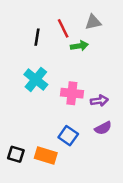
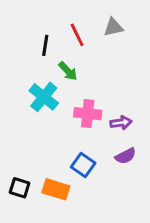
green arrow: (79, 46) -> (68, 71), moved, turned 56

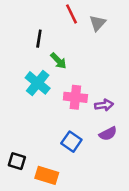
gray triangle: (113, 27) -> (98, 23), turned -36
red line: (77, 35) -> (71, 14), moved
orange rectangle: (56, 189) -> (47, 175), moved

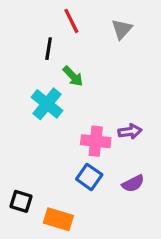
red line: (71, 14) -> (71, 21), moved
pink cross: (75, 97) -> (96, 141), moved
purple semicircle: (108, 134) -> (133, 183), moved

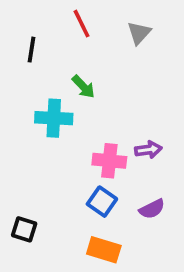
black line: (49, 49) -> (32, 50), moved
cyan cross: (47, 104) -> (54, 118), turned -36
orange rectangle: (58, 219) -> (104, 250), moved

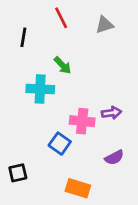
gray triangle: (139, 33) -> (104, 25), turned 30
blue square: (102, 202) -> (60, 144), moved
black square: (24, 229) -> (18, 173), turned -30

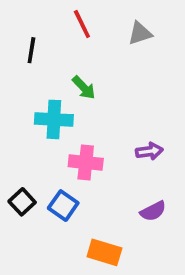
pink cross: (82, 121) -> (86, 163), moved
blue square: (60, 144) -> (63, 206), moved
black square: (18, 173) -> (22, 202), moved, turned -30

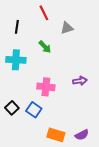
gray triangle: (140, 33) -> (67, 28), moved
cyan cross: (54, 119) -> (16, 60), moved
purple semicircle: (153, 211) -> (82, 135), moved

